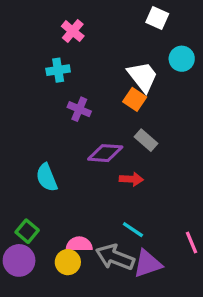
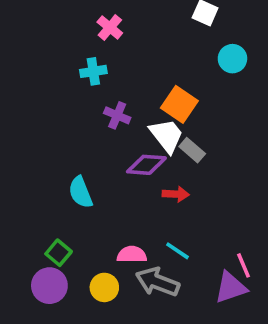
white trapezoid: (143, 77) -> (167, 136), moved
orange square: (135, 99) -> (179, 104), size x1.4
pink semicircle: (79, 244) -> (132, 255), moved
purple triangle: (148, 264) -> (231, 287), moved

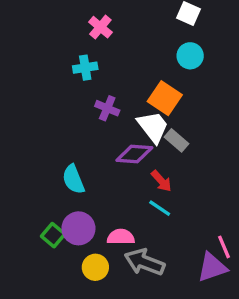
cyan circle: (232, 59) -> (190, 56), moved
red arrow: (176, 194) -> (161, 181), turned 45
cyan line: (178, 251) -> (160, 208), moved
purple circle: (49, 286) -> (78, 228), moved

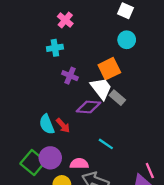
orange square: (165, 98) -> (109, 69), turned 30
red arrow: (161, 181) -> (63, 125), moved
green square: (53, 235) -> (33, 162), size x1.5

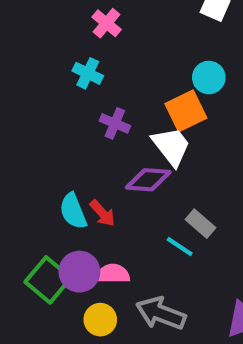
cyan circle: (127, 40) -> (209, 77), moved
cyan cross: (55, 48) -> (88, 73), turned 35
gray rectangle: (117, 98) -> (200, 224), moved
pink semicircle: (79, 164) -> (113, 274), moved

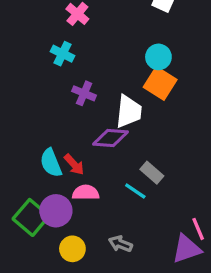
orange square: (186, 111) -> (160, 83), moved, turned -32
white trapezoid: (171, 146) -> (129, 112), turned 44
pink semicircle: (113, 274) -> (86, 193), moved
gray arrow: (161, 313) -> (120, 244), size x0.6

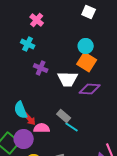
white trapezoid: (129, 112) -> (68, 79), turned 85
purple diamond: (110, 138) -> (90, 89), moved
red arrow: (74, 164) -> (30, 119), moved
gray rectangle: (152, 173) -> (64, 116), moved

